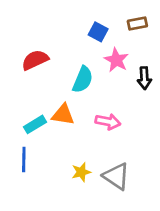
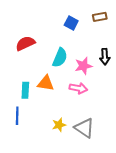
pink star: (116, 60) -> (83, 66), moved, turned 30
cyan rectangle: (35, 124) -> (25, 90), turned -56

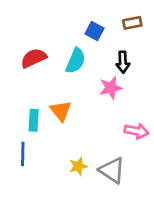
black arrow: (105, 57) -> (123, 62), moved
cyan semicircle: (60, 58) -> (76, 61), moved
orange triangle: (46, 83) -> (61, 111), turned 42
pink arrow: (78, 88) -> (136, 131), moved

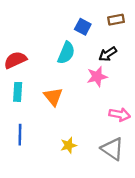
red semicircle: (34, 58) -> (15, 60), moved
black arrow: (123, 62) -> (108, 54), turned 60
cyan rectangle: (34, 120) -> (18, 92), moved
gray triangle: (112, 170) -> (112, 149), moved

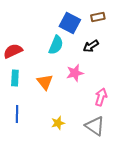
blue square: (83, 27) -> (70, 23), size x1.5
pink star: (97, 77) -> (75, 73), moved
pink arrow: (120, 114) -> (101, 97), turned -84

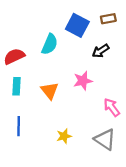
cyan semicircle: (56, 45) -> (50, 44), moved
pink arrow: (101, 97) -> (112, 107), turned -54

